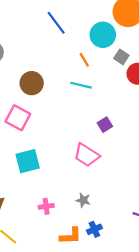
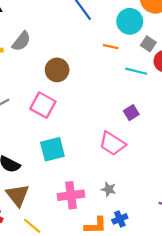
orange line: (84, 60) -> (111, 47), turned -48
cyan line: (81, 85) -> (136, 71), moved
pink cross: (46, 206) -> (71, 195), size x1.6

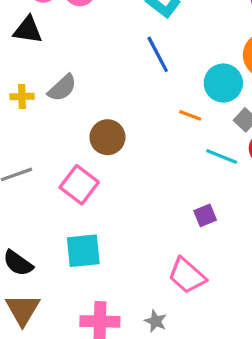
pink trapezoid: (112, 143) -> (187, 276), moved

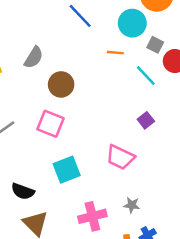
gray semicircle: (62, 88) -> (34, 57), moved
cyan line: (222, 157) -> (146, 75), turned 40
pink trapezoid: (187, 276) -> (120, 157), moved

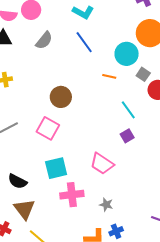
gray semicircle: (34, 57) -> (44, 40), moved
cyan line: (146, 75) -> (128, 110), moved
pink cross: (92, 216) -> (72, 195), moved

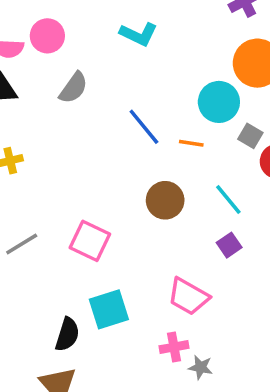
blue line: (84, 42) -> (144, 127), moved
brown circle: (61, 97) -> (165, 200), moved
black semicircle: (17, 181) -> (67, 334), moved, turned -96
pink cross: (72, 195) -> (174, 347), moved, size x0.7

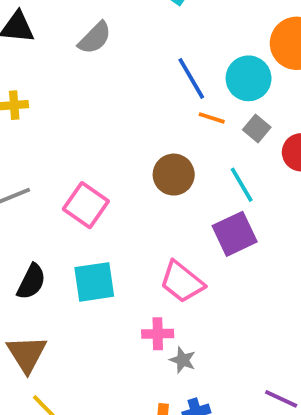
blue line: (144, 127) -> (191, 78), moved
gray square: (250, 136) -> (257, 128), moved
purple square: (229, 245) -> (235, 234), size x1.6
black semicircle: (67, 334) -> (31, 282), moved

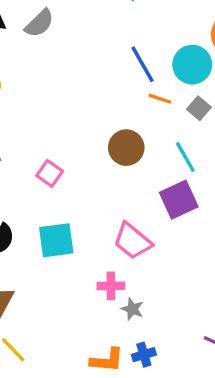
gray semicircle: (95, 38) -> (39, 23), moved
pink square: (86, 205) -> (50, 173), size x0.7

